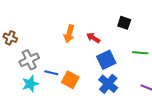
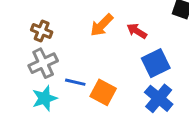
orange arrow: (69, 34) -> (102, 25), turned 30
brown cross: (10, 38) -> (42, 31), moved

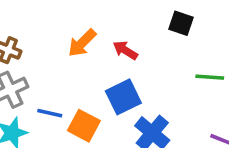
blue square: (156, 63) -> (123, 97), moved

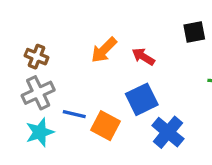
black square: (181, 23) -> (194, 32), turned -30

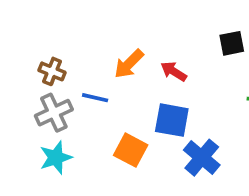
blue square: (142, 99) -> (172, 120), turned 36
blue line: (74, 114) -> (95, 98), moved

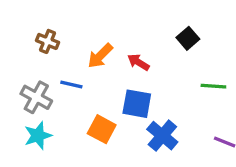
black square: (232, 43) -> (188, 38), turned -30
brown cross: (52, 71) -> (47, 41), moved
gray cross: (54, 113) -> (36, 97), turned -36

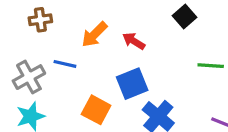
brown cross: (47, 41) -> (40, 20), turned -30
gray cross: (36, 97) -> (29, 77), turned 32
blue square: (137, 104) -> (132, 84), turned -32

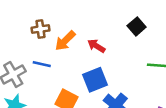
brown cross: (40, 20) -> (40, 29), moved

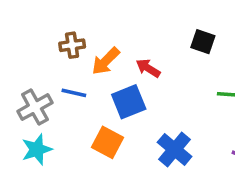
black square: (137, 26) -> (203, 42), turned -30
blue square: (95, 80) -> (129, 102), moved

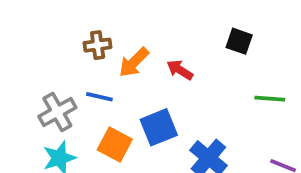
blue square: (129, 102) -> (159, 127), moved
orange square: (107, 142) -> (115, 145), moved

